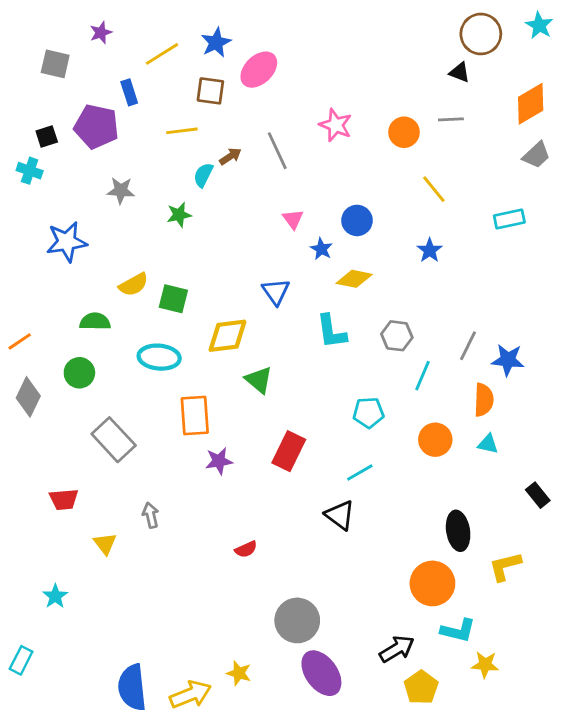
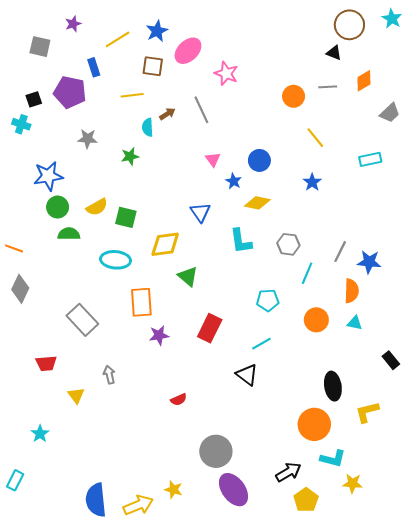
orange diamond: (531, 104) -> (364, 81), moved, size x0.7
pink star: (336, 125) -> (226, 73), moved
cyan semicircle: (203, 175) -> (148, 127), turned -30
orange line: (20, 341) -> (14, 248), turned 54
green circle: (79, 373) -> (58, 207), moved

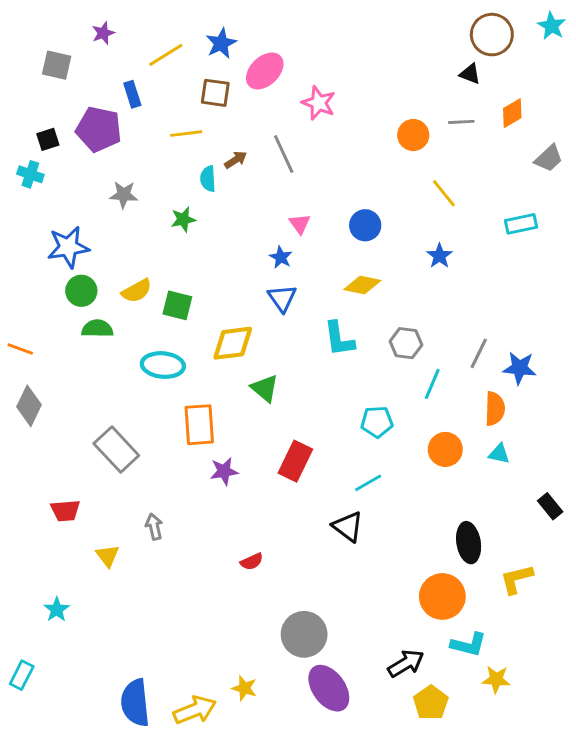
blue star: (234, 181) -> (281, 257), moved

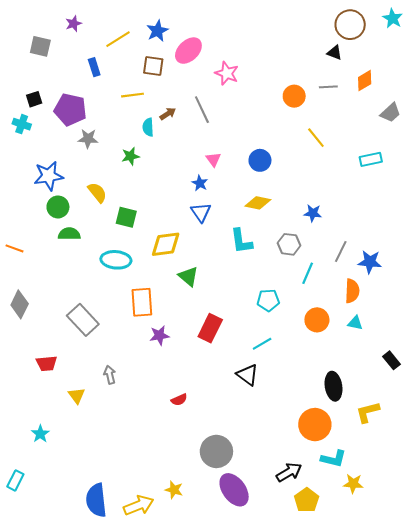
purple pentagon: (99, 129) -> (70, 110), moved
blue star: (439, 256) -> (313, 213), moved, turned -30
yellow semicircle: (137, 291) -> (97, 192), moved, turned -100
gray diamond: (29, 406) -> (20, 304), moved

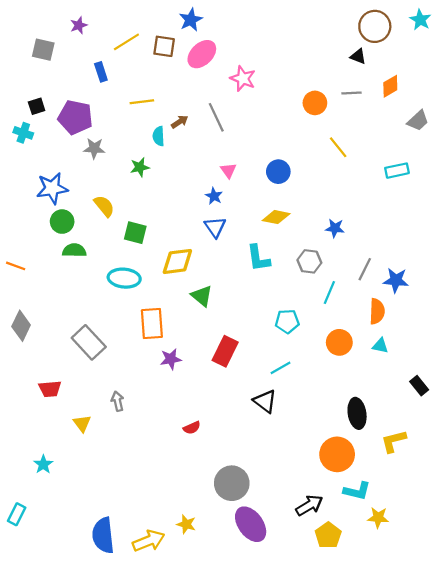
blue star: (157, 31) -> (191, 20), moved
brown square: (153, 66) -> (164, 46), moved

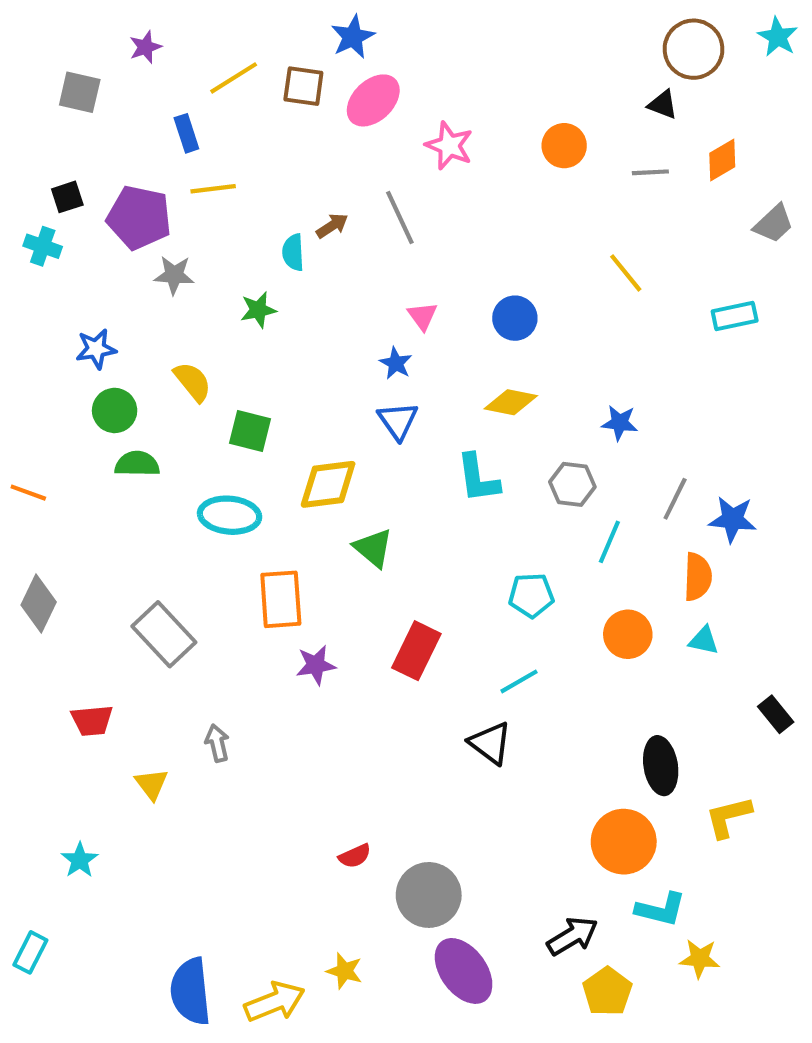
yellow line: (142, 102) -> (213, 189), moved
orange circle: (315, 103) -> (564, 146), moved
blue star: (52, 188) -> (96, 349), size x0.7
red semicircle: (192, 428) -> (355, 856), moved

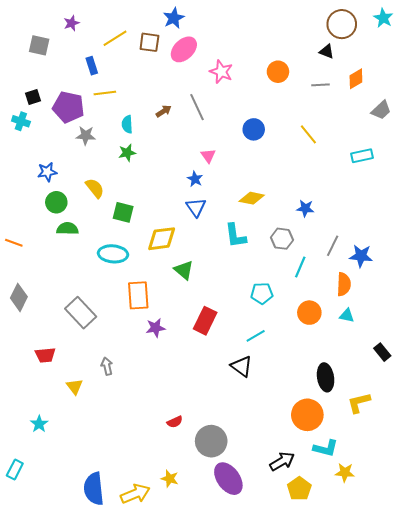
cyan semicircle: (293, 252) -> (127, 124), moved
blue circle: (515, 318) -> (254, 129), moved

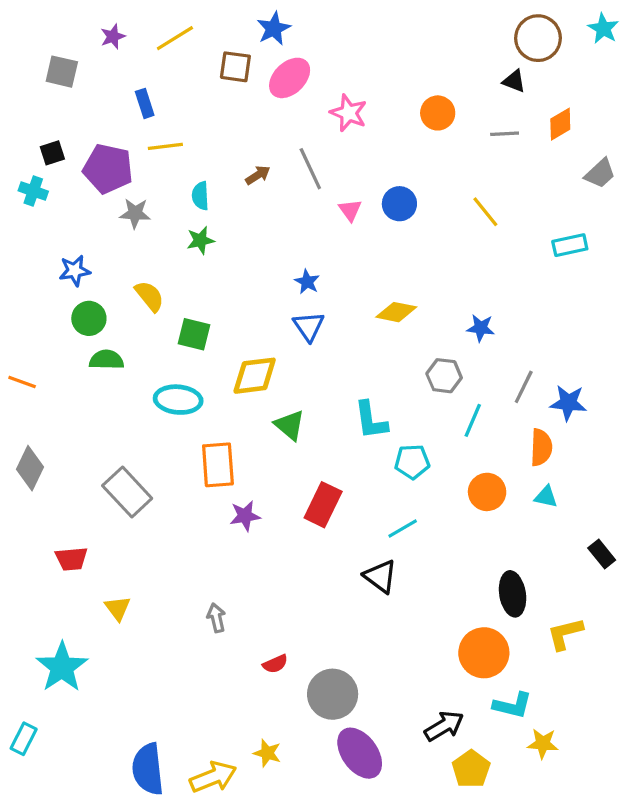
yellow line: (115, 38) -> (175, 38), moved
pink triangle: (208, 156) -> (350, 210), moved
cyan L-shape: (235, 236) -> (371, 420), moved
gray arrow: (107, 366) -> (216, 618), moved
cyan star: (39, 424) -> (62, 667), size x1.8

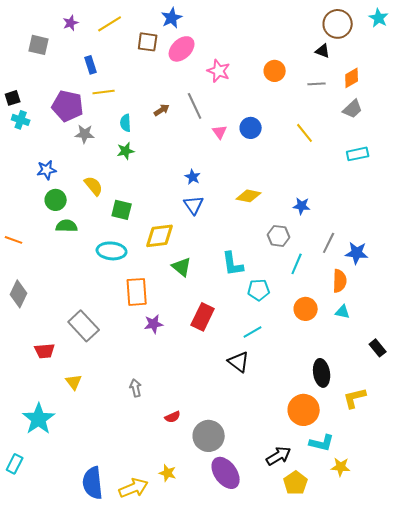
black square: (52, 153) -> (13, 98), moved
gray trapezoid: (600, 173) -> (353, 109), moved
gray rectangle: (127, 492) -> (84, 326), moved

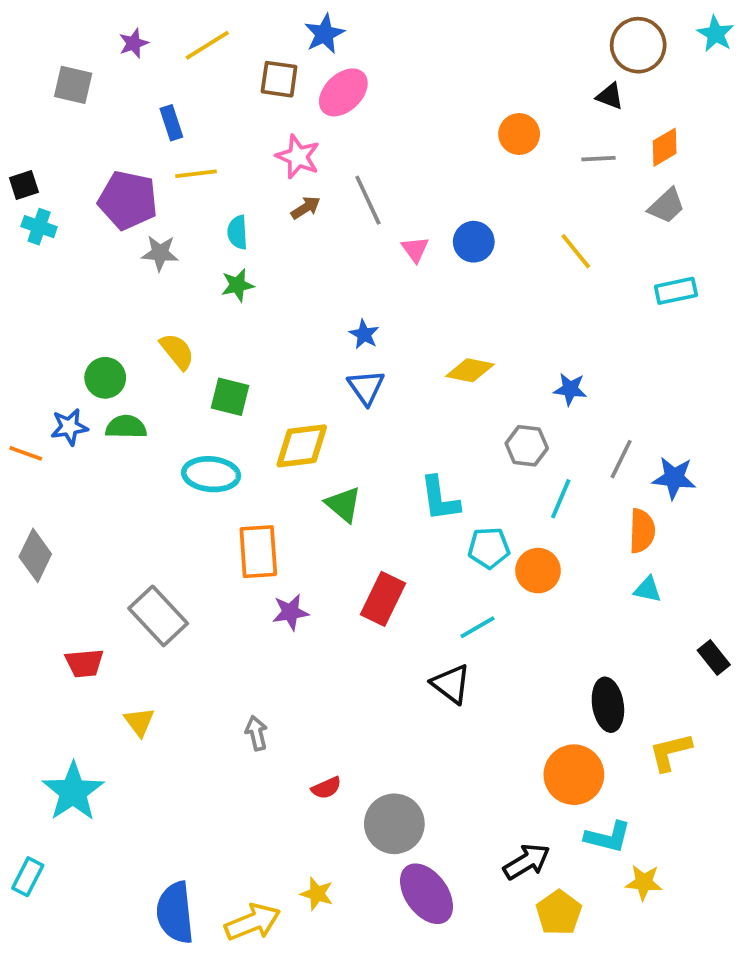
pink star: (219, 71) -> (298, 157), moved
blue star: (47, 170) -> (69, 427), moved
orange circle: (306, 309) -> (538, 571), moved

